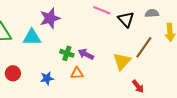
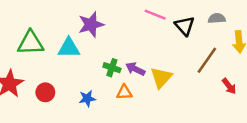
yellow triangle: (122, 61) -> (161, 78), moved
red arrow: (138, 86) -> (229, 86), moved

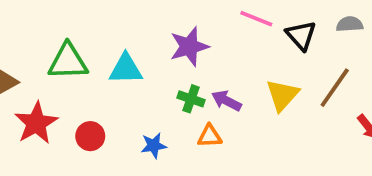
purple star: (91, 25) -> (189, 47), moved
yellow triangle: (161, 78) -> (282, 95), moved

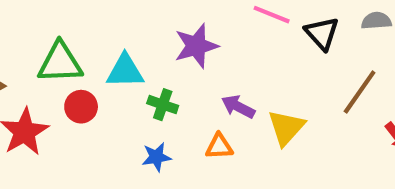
yellow triangle: (282, 95) -> (286, 128), moved
green cross: (191, 99) -> (163, 105), moved
red circle: (90, 136) -> (81, 107), moved

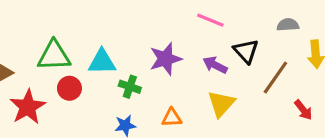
black triangle: (322, 33) -> (246, 51), moved
purple star: (196, 46) -> (165, 59), moved
purple arrow: (238, 107) -> (215, 65), moved

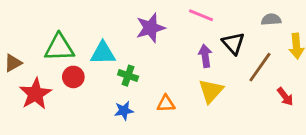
purple star: (165, 59) -> (151, 28), moved
purple arrow: (215, 65) -> (205, 56), turned 55

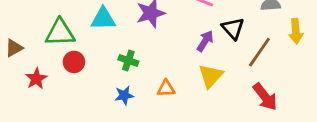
cyan triangle: (103, 53) -> (103, 19), moved
purple arrow: (205, 56) -> (205, 41), turned 40
red star: (35, 94) -> (36, 79), size x0.7
red arrow: (285, 97) -> (265, 97), moved, size x1.5

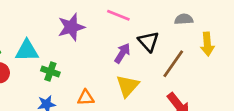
cyan triangle: (103, 19) -> (27, 51), moved

